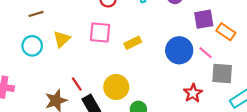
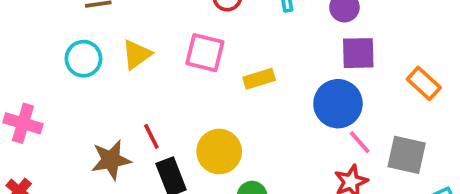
purple square: (204, 19) -> (358, 53), moved
pink line: (206, 53) -> (360, 142), moved

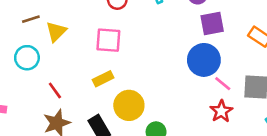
yellow triangle: (137, 54) -> (56, 32), moved
yellow rectangle: (259, 79) -> (103, 79), moved
red line: (151, 136) -> (55, 91), moved

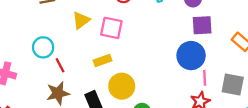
yellow triangle: (56, 32) -> (81, 20), moved
cyan circle: (27, 58) -> (43, 47), moved
pink line: (223, 84) -> (205, 78), turned 40

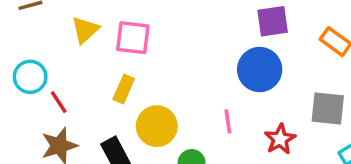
yellow rectangle: (103, 60) -> (124, 89), turned -42
pink line: (205, 78) -> (228, 121), moved

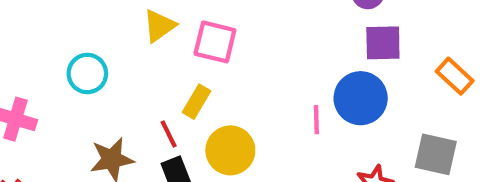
red line: (59, 102) -> (169, 134), moved
pink line: (228, 121) -> (316, 120), moved

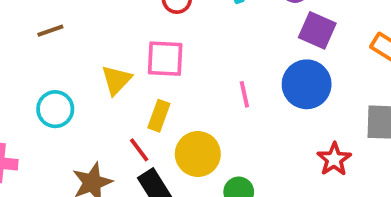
yellow triangle: (159, 26) -> (116, 80), moved
purple square: (383, 43) -> (317, 30), turned 36
pink line: (316, 120) -> (244, 94), moved

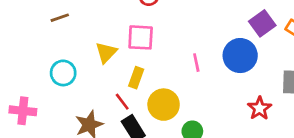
purple square: (317, 30) -> (262, 23), moved, turned 30

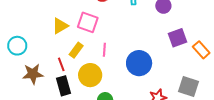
blue circle: (240, 56) -> (139, 63), moved
pink line: (196, 63) -> (104, 50), moved
cyan circle: (63, 73) -> (17, 46), moved

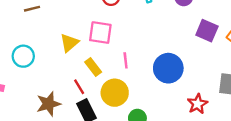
purple square: (178, 38) -> (207, 31), turned -36
cyan circle: (17, 46) -> (23, 56), moved
yellow rectangle: (76, 50) -> (93, 67), turned -63

